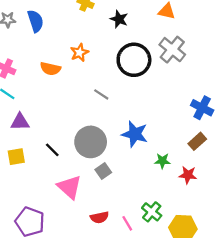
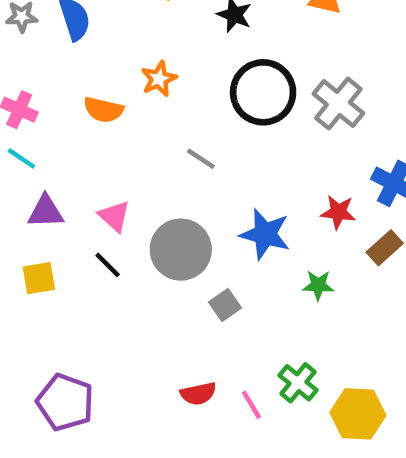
gray cross: (172, 50) -> (338, 104), moved
gray square: (103, 171) -> (225, 305), moved
red star: (188, 175) -> (338, 212), moved
pink triangle: (69, 187) -> (114, 216), moved, size x0.7

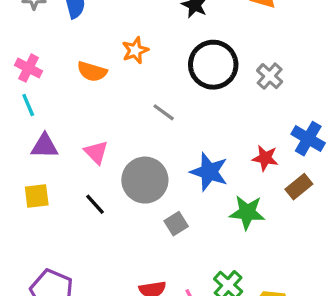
gray cross: (338, 104) -> (270, 76), size x0.7
cyan line: (21, 158) -> (28, 105), turned 30
black line: (108, 265) -> (95, 204), moved
green star: (318, 285) -> (247, 212), size x1.5

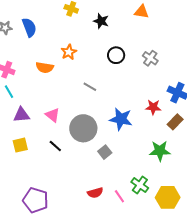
black circle: (213, 65) -> (116, 55), size x0.6
green star: (247, 212) -> (160, 151), moved

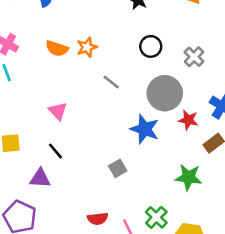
orange star: (69, 52) -> (87, 47), moved
purple triangle: (21, 115) -> (40, 178), moved
gray circle: (83, 128) -> (165, 93), moved

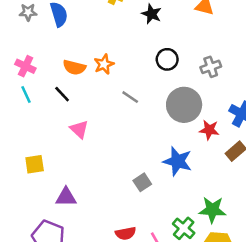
gray cross: (194, 57) -> (211, 67), turned 30
blue star: (145, 129) -> (178, 161), moved
black line: (56, 151) -> (62, 94), moved
green star: (188, 177) -> (212, 210), moved

